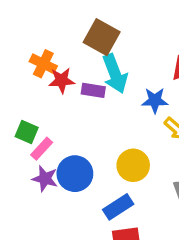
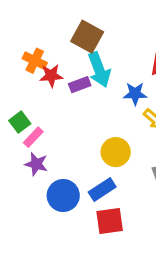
purple rectangle: (93, 90) -> (80, 85), turned -30
green square: (27, 132) -> (20, 122), turned 30
blue circle: (75, 174) -> (63, 196), moved

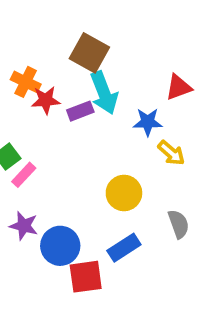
purple star: (36, 164) -> (24, 226), moved
blue rectangle: (102, 190) -> (124, 248), moved
red square: (110, 221) -> (86, 277), moved

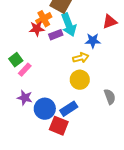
orange cross: (26, 82) -> (44, 19), moved, turned 35
yellow arrow: (171, 153) -> (81, 58), moved, turned -56
blue rectangle: (124, 248) -> (69, 109), moved
red square: (86, 277) -> (59, 126), turned 30

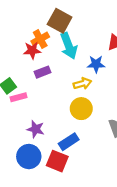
purple rectangle: (56, 35) -> (42, 72), moved
pink rectangle: (25, 70) -> (19, 97), turned 32
purple star: (25, 98) -> (36, 129), moved
blue circle: (45, 109) -> (29, 157), moved

